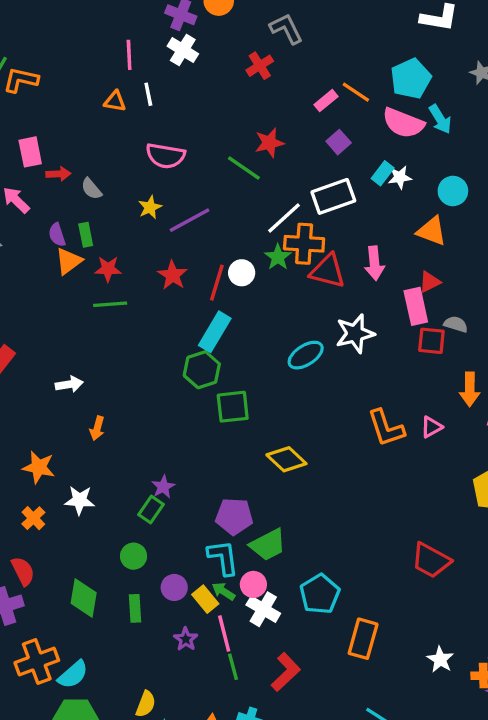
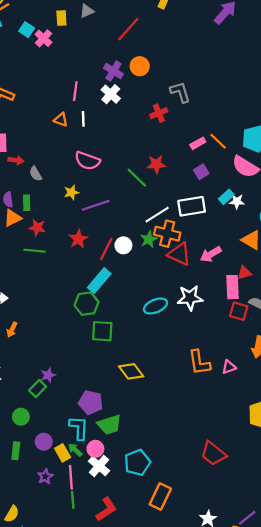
pink arrow: (374, 263) -> (211, 254), turned 55

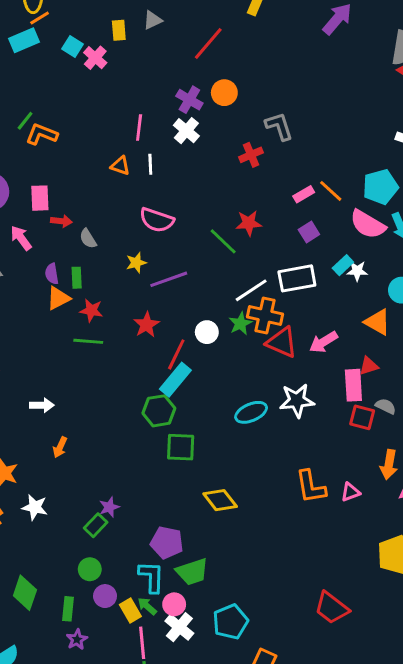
red line: (106, 249) -> (176, 354), moved
green circle: (21, 417) -> (90, 569), moved
purple star: (45, 477) -> (77, 639), moved

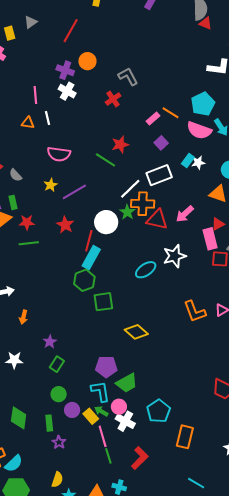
white circle: (207, 332) -> (106, 222), size x1.5
purple star: (109, 507) -> (50, 342), moved

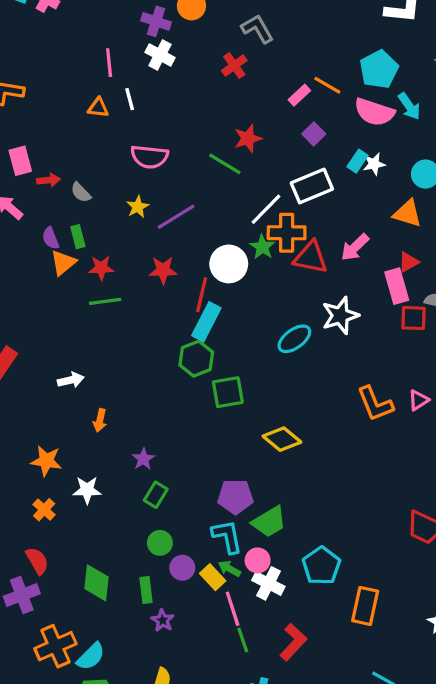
red star: (65, 225) -> (163, 270), turned -30

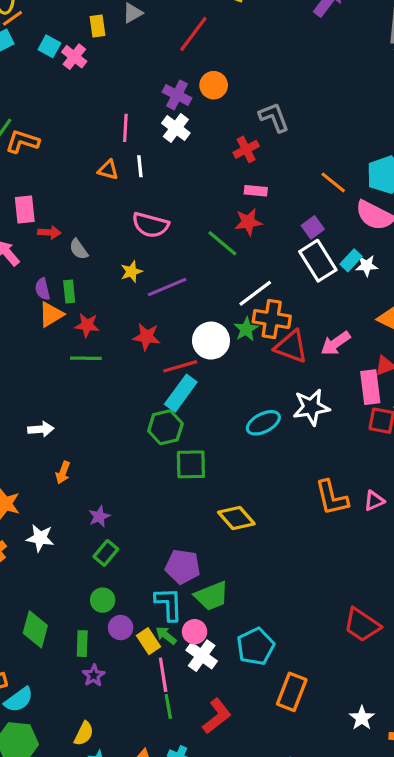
pink rectangle: (299, 95) -> (256, 191), moved, turned 40
white rectangle: (312, 186) -> (318, 261), moved, turned 72
red line: (202, 295) -> (180, 366), turned 52

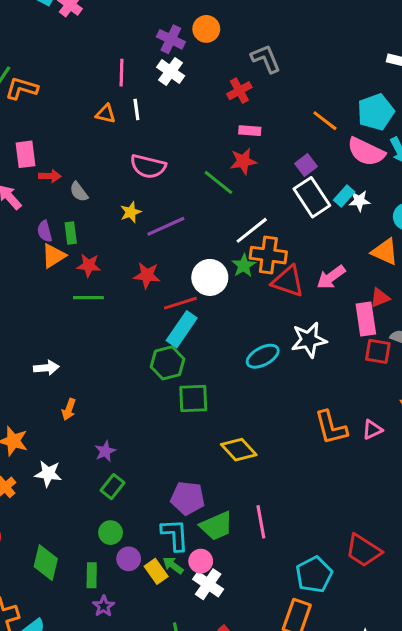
cyan pentagon: (256, 646) -> (314, 575), moved
pink line: (163, 675) -> (261, 522), moved

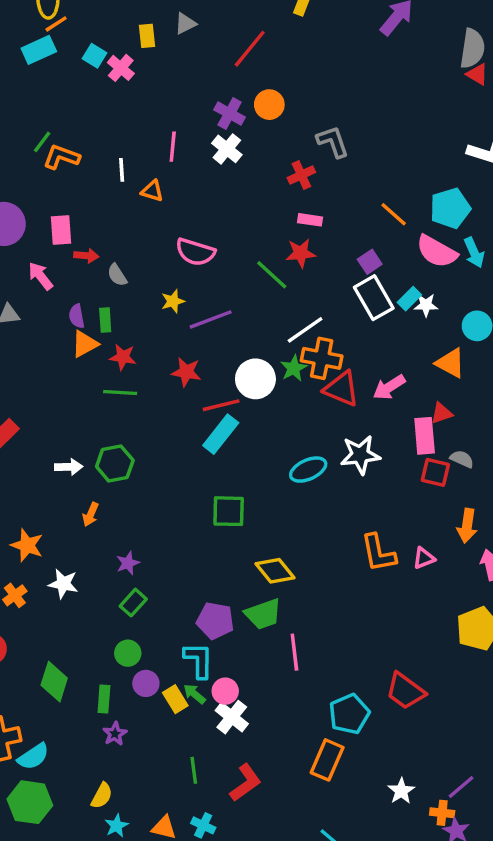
white line: (136, 109) -> (122, 170), moved
green hexagon: (167, 363) -> (115, 464), moved
green trapezoid: (216, 526) -> (263, 614), moved

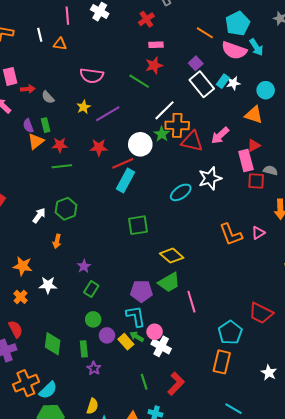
white arrow: (69, 467) -> (39, 215), turned -42

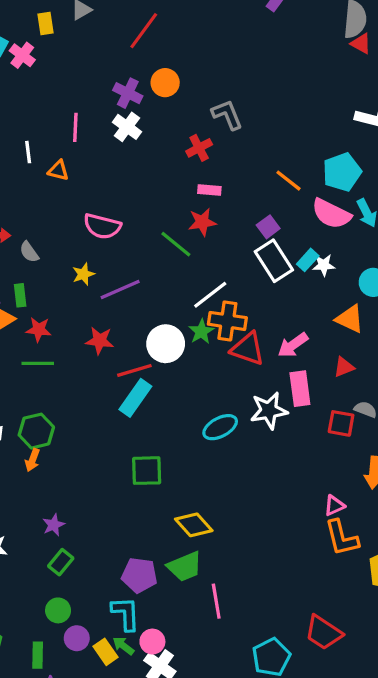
pink rectangle: (246, 160) -> (300, 389), moved
orange L-shape: (231, 234) -> (342, 538), moved
orange arrow: (57, 241) -> (32, 460), moved

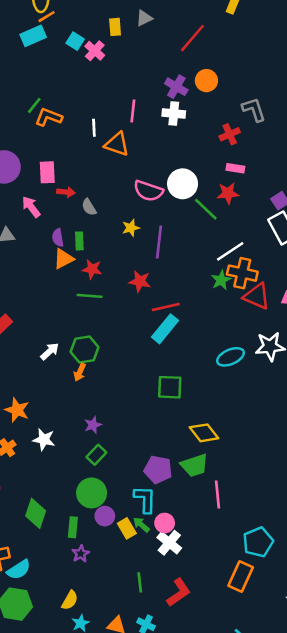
white cross: (127, 127) -> (174, 114), turned -35
orange triangle: (58, 170) -> (117, 144), size x1.5
purple line: (120, 290) -> (159, 242), turned -64
white circle: (166, 344) -> (183, 184), moved
green circle: (58, 610) -> (92, 493), size x1.5

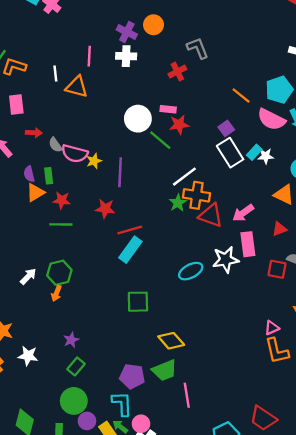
pink rectangle: (235, 168) -> (168, 109), moved
pink rectangle: (47, 172) -> (16, 104), moved
pink semicircle: (148, 191) -> (75, 154), moved

